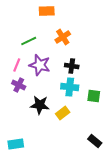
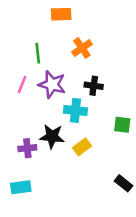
green line: (29, 41) -> (38, 53), turned -70
purple cross: (19, 85) -> (27, 148), moved, turned -32
cyan cross: (70, 87) -> (75, 110), moved

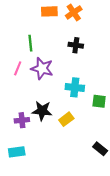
orange cross: (82, 48) -> (74, 12), moved
black cross: (94, 86) -> (76, 45), moved
cyan cross: (75, 110) -> (75, 87), moved

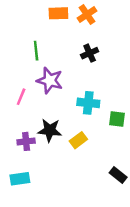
black cross: (76, 45) -> (90, 53), turned -32
pink line: (18, 68) -> (21, 97), moved

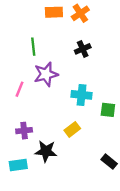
purple star: (50, 80) -> (46, 74), turned -30
black star: (50, 130) -> (46, 151), moved

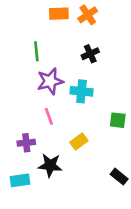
pink line: (19, 89) -> (49, 116), moved, turned -42
cyan cross: (82, 95) -> (81, 91), moved

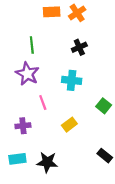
purple star: (50, 81) -> (27, 74), moved, turned -30
green square: (118, 120) -> (104, 106), turned 32
black star: (50, 165) -> (47, 162), moved

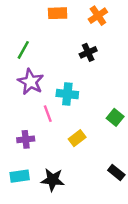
orange cross: (77, 13) -> (98, 16), moved
green line: (32, 45) -> (23, 50), moved, turned 35
cyan cross: (72, 80) -> (67, 94), moved

